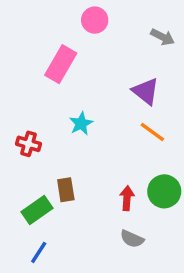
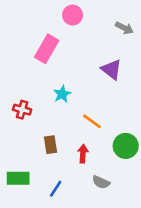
orange line: (152, 132) -> (92, 121), moved
red arrow: (127, 198) -> (83, 154), moved
green rectangle: (37, 210) -> (18, 178), moved, turned 35
blue line: (39, 252) -> (56, 189), moved

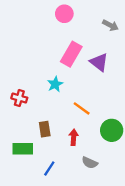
pink rectangle: (47, 49) -> (71, 54), moved
green rectangle: (18, 178) -> (23, 149), moved

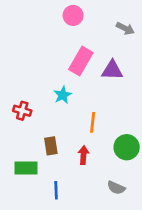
purple triangle: (99, 62) -> (112, 70), turned -36
orange line: (82, 108) -> (93, 122), turned 60
gray semicircle: (90, 163) -> (116, 188), moved
blue line: (49, 168) -> (56, 190), turned -35

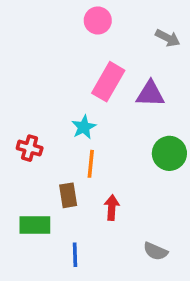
orange line: (93, 122) -> (91, 164), moved
green circle: (127, 147) -> (169, 153), moved

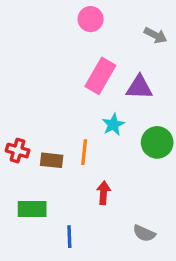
cyan star: (84, 127) -> (113, 125), moved
red cross: (30, 148) -> (18, 151), moved
brown rectangle: (68, 195) -> (52, 160), moved, turned -75

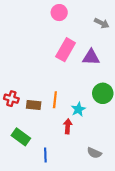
cyan star: (113, 125) -> (78, 109), moved
green rectangle: (32, 209) -> (21, 137), turned 36

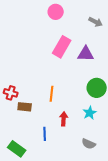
brown rectangle: (34, 105) -> (25, 107), moved
cyan star: (78, 109) -> (90, 113), moved
green rectangle: (21, 137) -> (17, 149), moved
blue line: (45, 155) -> (45, 134), moved

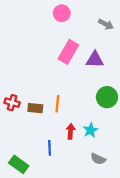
brown rectangle: (25, 107) -> (35, 108), moved
cyan star: (90, 113) -> (90, 130), moved

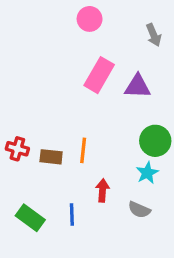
gray arrow: (106, 24) -> (154, 35), turned 40
cyan star: (90, 130) -> (147, 173), moved
gray semicircle: (98, 159) -> (139, 210), moved
green rectangle: (19, 164) -> (30, 218), moved

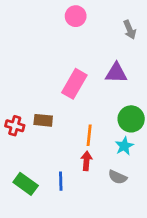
pink rectangle: (99, 75) -> (74, 84), moved
orange line: (83, 150) -> (89, 135), moved
brown rectangle: (51, 157) -> (43, 120), moved

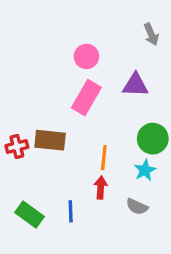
pink circle: (76, 16) -> (86, 56), moved
brown rectangle: (43, 120) -> (50, 140), size x1.4
red cross: (15, 126) -> (17, 147), turned -30

